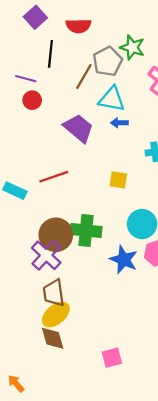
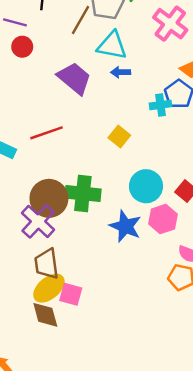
yellow square: (118, 180) -> (119, 136), turned 30
pink square: (112, 358) -> (71, 294), moved, turned 30

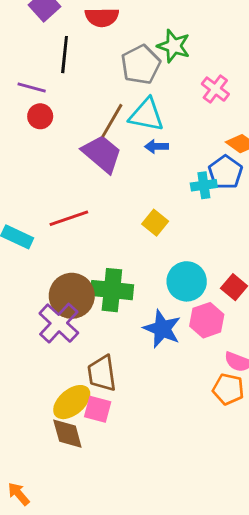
brown line: (80, 20) -> (112, 121), moved
pink cross: (170, 24) -> (215, 89), size x0.7
brown trapezoid: (47, 264) -> (102, 373), moved

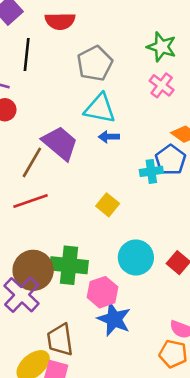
green star: (174, 46) -> (162, 47), moved
brown line: (112, 121) -> (32, 162), moved
pink hexagon: (207, 320) -> (102, 292), moved
blue star: (162, 329) -> (114, 319), moved

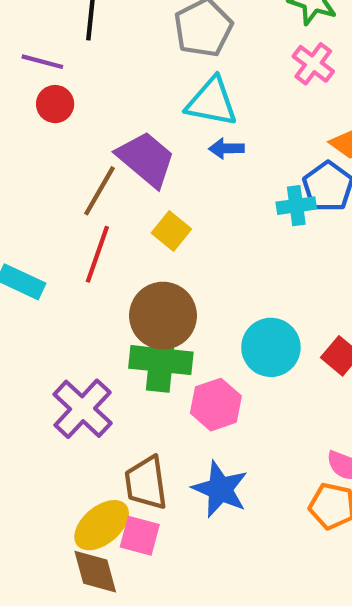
red line: (31, 201) -> (97, 254), turned -52
yellow square: (108, 205) -> (171, 231), moved
brown circle: (33, 270) -> (163, 316), moved
blue star: (114, 319) -> (220, 489), moved

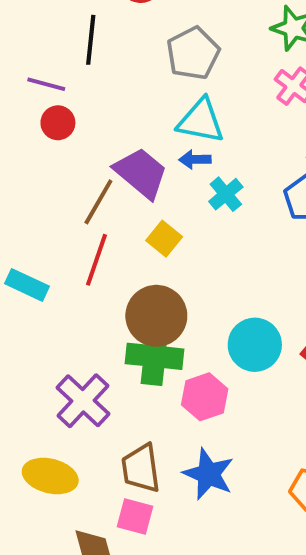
blue arrow: (226, 148) -> (195, 159), moved
cyan cross: (296, 206) -> (226, 194), moved, turned -32
yellow ellipse: (102, 525) -> (50, 476), moved, turned 54

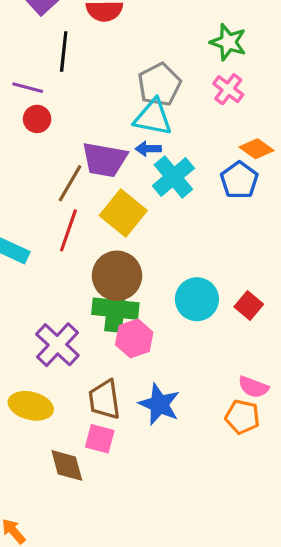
gray pentagon: (193, 53) -> (159, 84), moved
purple trapezoid: (141, 173) -> (104, 160), turned 150
cyan cross: (226, 194) -> (173, 177), size x1.5
yellow square: (164, 239) -> (123, 213), size x1.6
pink hexagon: (205, 397) -> (134, 338), moved

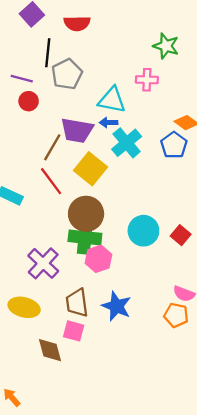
gray pentagon: (159, 84) -> (67, 74), moved
pink cross: (228, 89) -> (147, 80), moved, turned -35
red line: (68, 230) -> (51, 181), turned -56

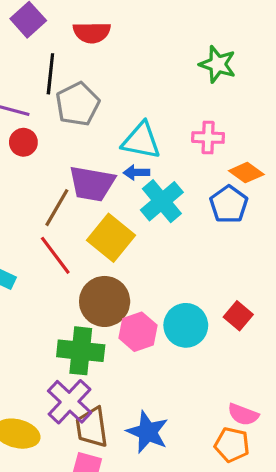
pink cross: (147, 80) -> (208, 137), moved
red square: (181, 235) -> (238, 316), moved
green cross: (85, 237) -> (81, 351), moved
pink hexagon: (98, 259) -> (138, 332), moved
purple cross: (43, 263) -> (70, 402), moved

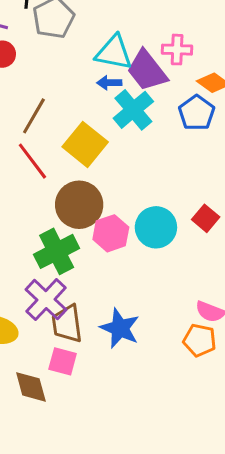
purple trapezoid: (92, 184) -> (147, 71), moved, turned 42
green cross: (81, 351) -> (57, 251), turned -33

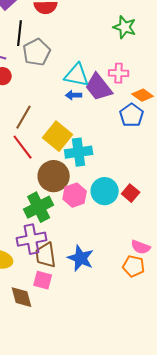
cyan cross: (133, 110) -> (79, 152), moved, turned 32
red square: (206, 218) -> (131, 193), moved
purple cross: (46, 300) -> (32, 239), turned 36

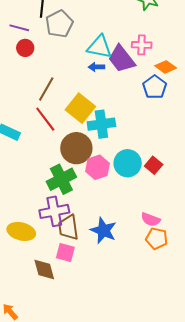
pink semicircle: (141, 247) -> (151, 219), moved

